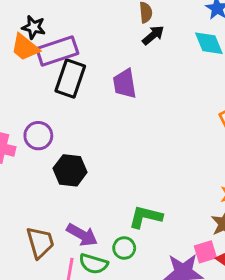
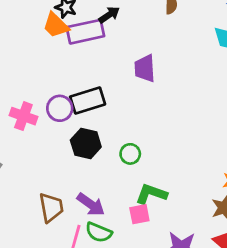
black arrow: (153, 35) -> (109, 15), moved
black rectangle: (70, 79) -> (88, 101), moved, turned 48
green circle: (124, 248) -> (130, 154), moved
pink square: (205, 252) -> (139, 214), moved

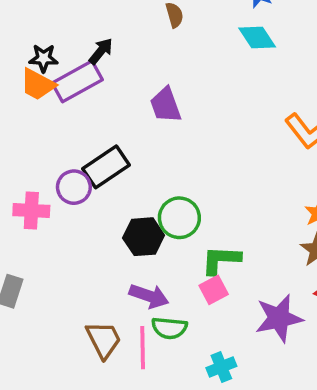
black hexagon: (86, 144) -> (144, 237), moved
green circle: (130, 154) -> (179, 218), size x1.5
brown trapezoid: (51, 207) -> (104, 340), moved

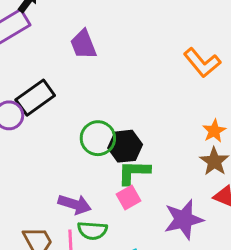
black hexagon: (144, 237) -> (125, 146), moved

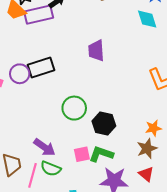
purple trapezoid: (83, 44) -> (96, 51), moved
black hexagon: (125, 146) -> (104, 123), moved
green L-shape: (134, 172) -> (101, 154), moved

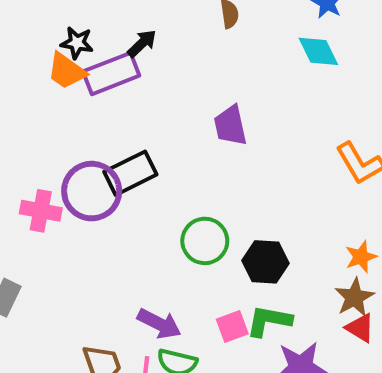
purple circle: (20, 74) -> (92, 191), size x1.5
red triangle: (146, 174) -> (360, 328), moved

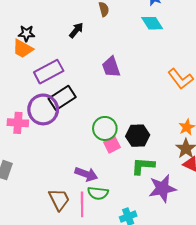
black arrow: (142, 43) -> (76, 30), moved
purple rectangle: (111, 74) -> (49, 72), moved
pink square: (232, 326) -> (112, 145), moved

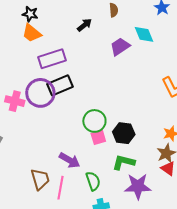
cyan diamond: (152, 23) -> (144, 34), moved
black star: (26, 33) -> (30, 14), moved
purple trapezoid: (111, 67) -> (120, 47), moved, turned 65
green semicircle: (98, 193) -> (93, 181), moved, turned -126

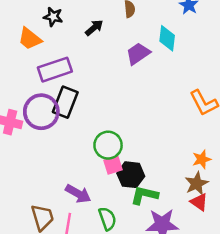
black star: (30, 14) -> (53, 17), moved
cyan diamond: (144, 34) -> (167, 38), turned 30
black rectangle: (60, 85) -> (65, 102), turned -45
black hexagon: (124, 133) -> (131, 175), moved

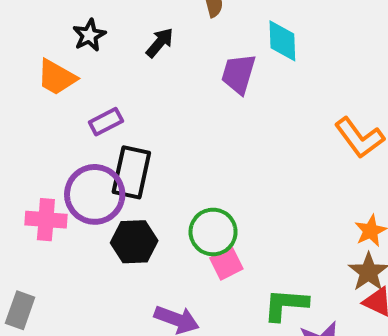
black star: (53, 17) -> (89, 35), turned -30
purple trapezoid: (138, 54) -> (238, 74), turned -30
purple rectangle: (55, 70) -> (106, 122), size x0.6
black hexagon: (131, 175) -> (134, 242), moved

